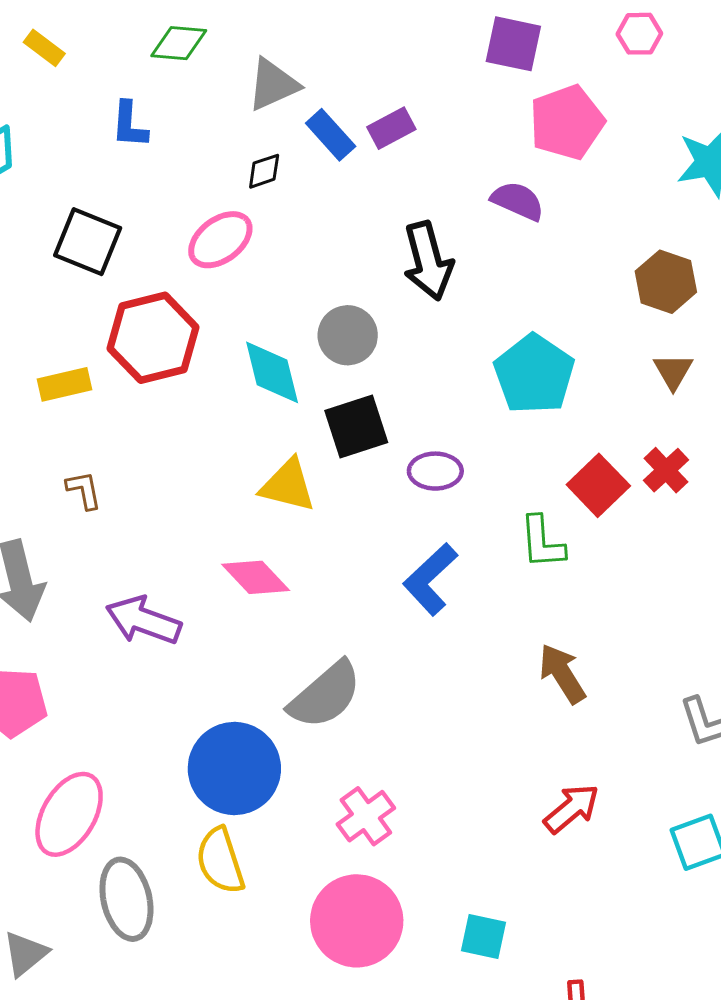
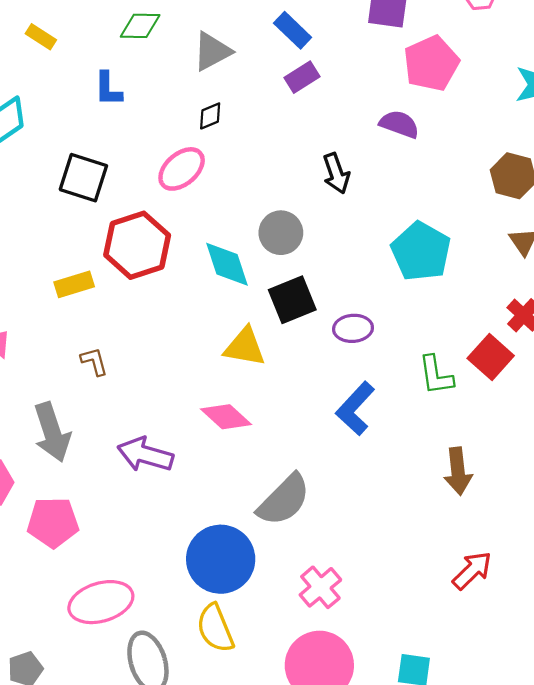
blue rectangle: (331, 135) -> (293, 30), moved
black arrow: (428, 261) -> (336, 173), size x0.7
red square: (598, 485) -> (491, 357), moved
brown arrow: (562, 674) -> (458, 471), turned -150
pink ellipse: (69, 814) -> (101, 602), turned 48

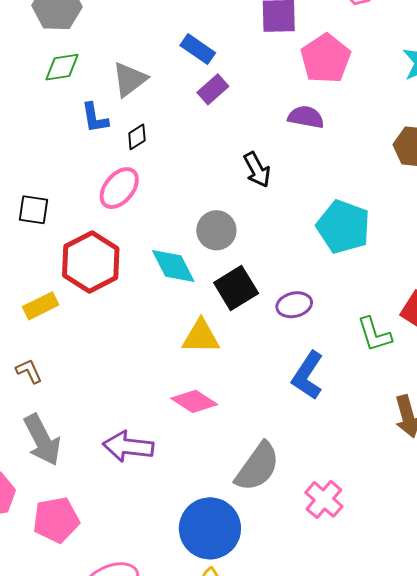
blue L-shape: (108, 89) -> (95, 118), moved
black square: (83, 178) -> (33, 210), size x0.7
brown L-shape: (94, 361) -> (29, 371), moved
pink cross: (320, 587) -> (324, 499), moved

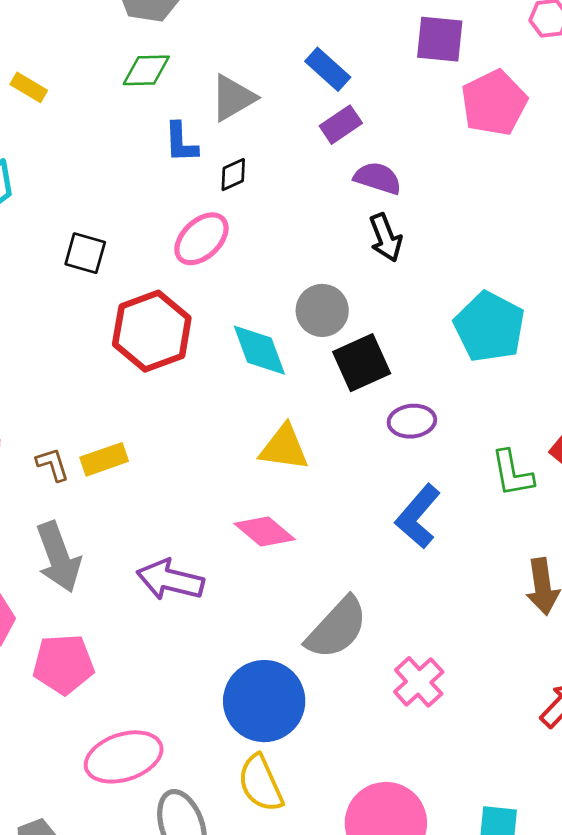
purple semicircle: (306, 117) -> (378, 178), moved
black square: (236, 288) -> (362, 363), moved
yellow rectangle: (41, 306) -> (104, 459), moved

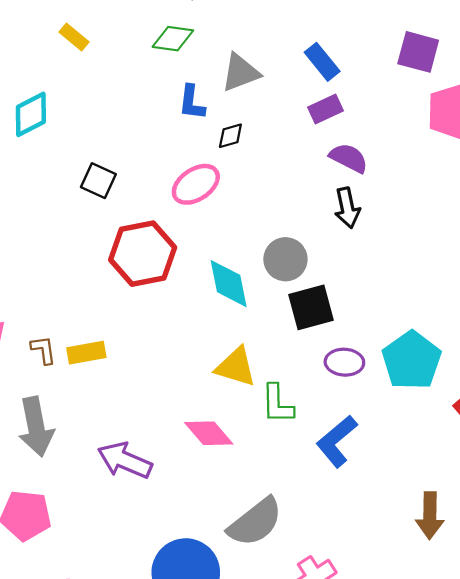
cyan pentagon: (489, 327) -> (411, 360), moved
green L-shape: (512, 473) -> (277, 404), moved

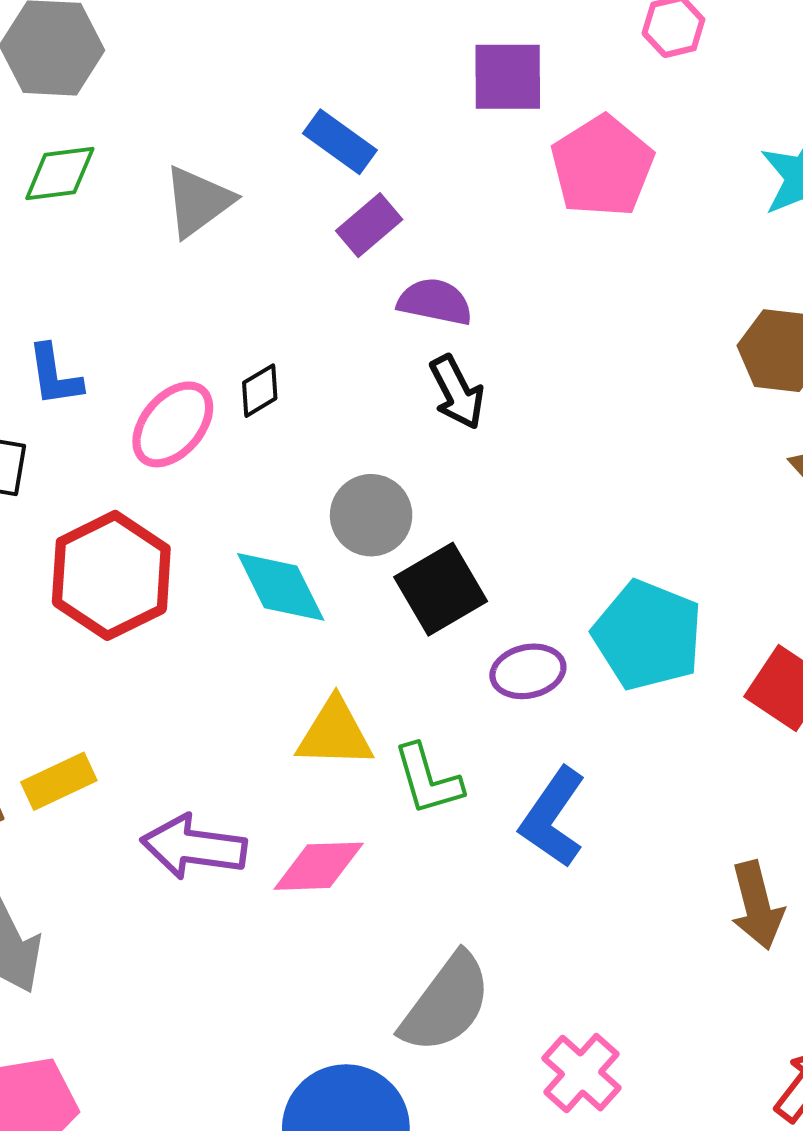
blue L-shape: (192, 102) -> (55, 375), moved
black diamond: (230, 136) -> (260, 391), moved
pink diamond: (209, 433) -> (319, 866), turned -36
purple arrow: (125, 460) -> (194, 847), moved

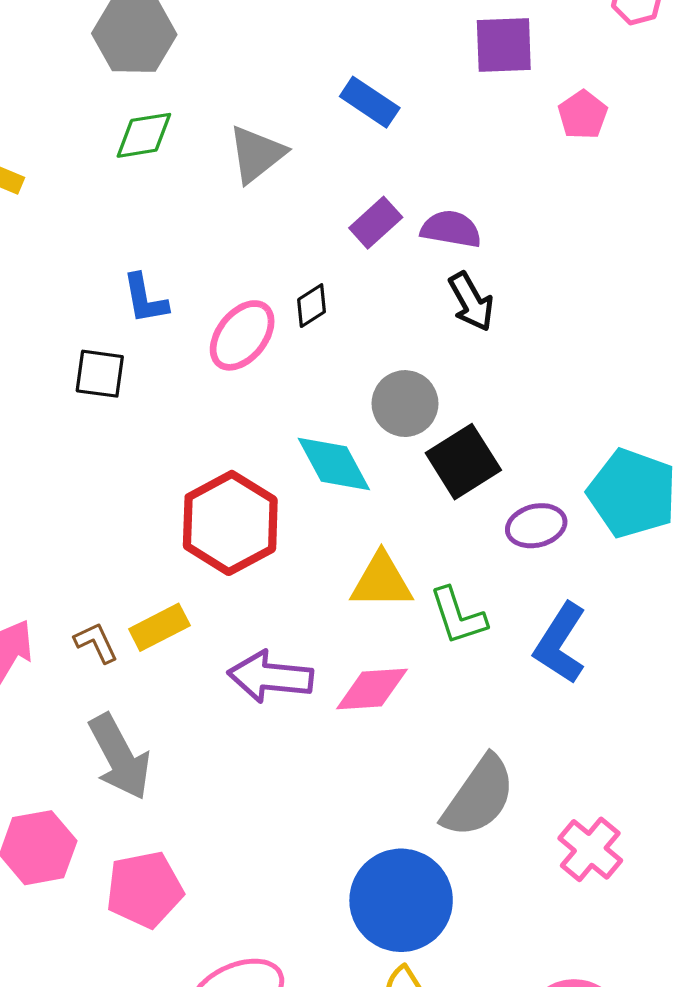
pink pentagon: (602, 166) -> (583, 115), size x0.6
purple rectangle: (369, 225) -> (376, 223), moved
red hexagon: (111, 575) -> (230, 523), moved

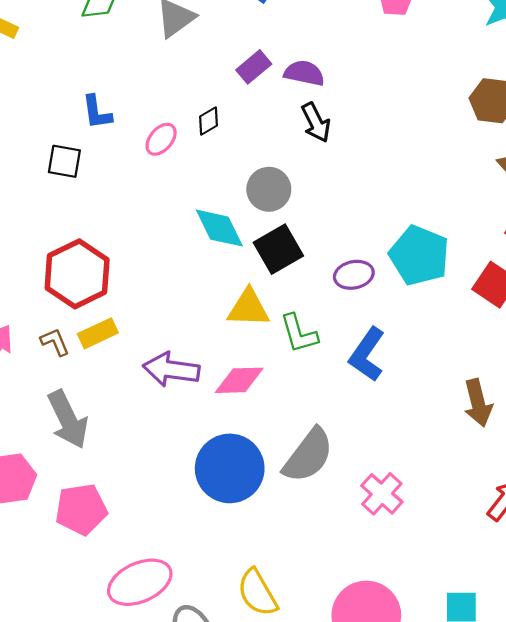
pink ellipse: (242, 335) -> (161, 139), size x0.7
black square: (463, 462) -> (278, 249), moved
red hexagon: (230, 523) -> (77, 274), moved
blue circle: (401, 900) -> (230, 468), moved

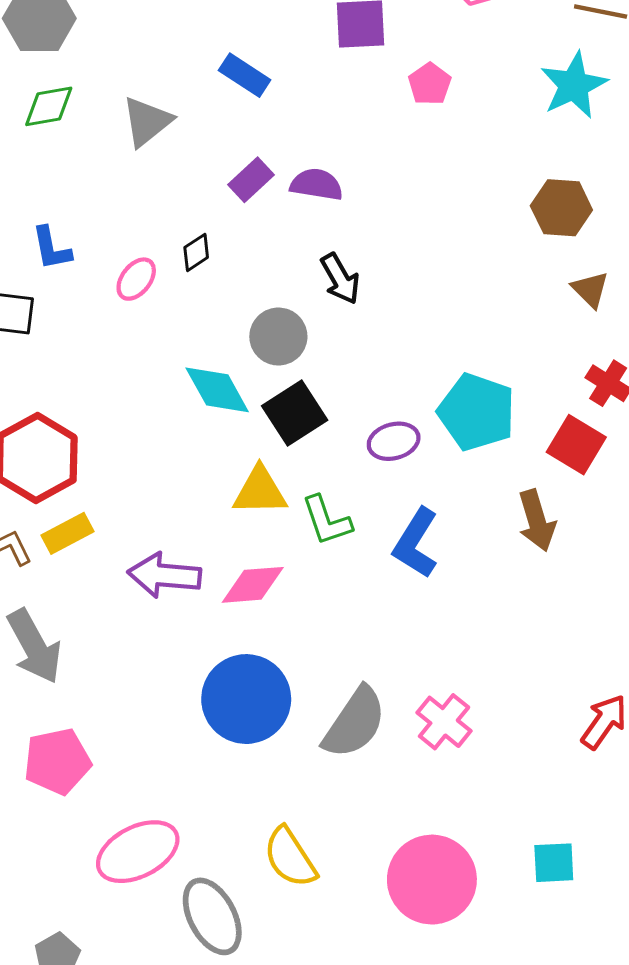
black arrow: (316, 122) -> (340, 279), moved
brown arrow: (478, 403) -> (537, 521), moved
gray semicircle: (308, 455) -> (355, 723), moved

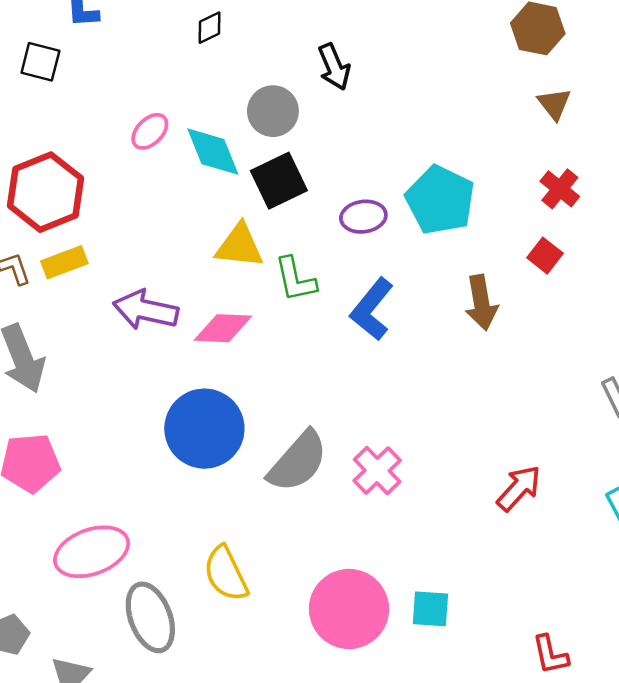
pink ellipse: (136, 279) -> (150, 131), moved
red square: (576, 445) -> (545, 256), moved, size x0.7
cyan square: (554, 863) -> (430, 609), moved

